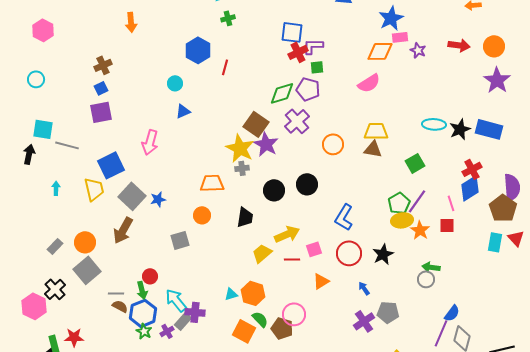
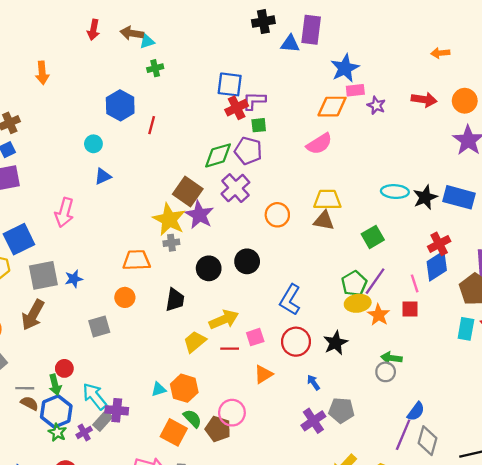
gray square: (132, 196) -> (43, 275), turned 36

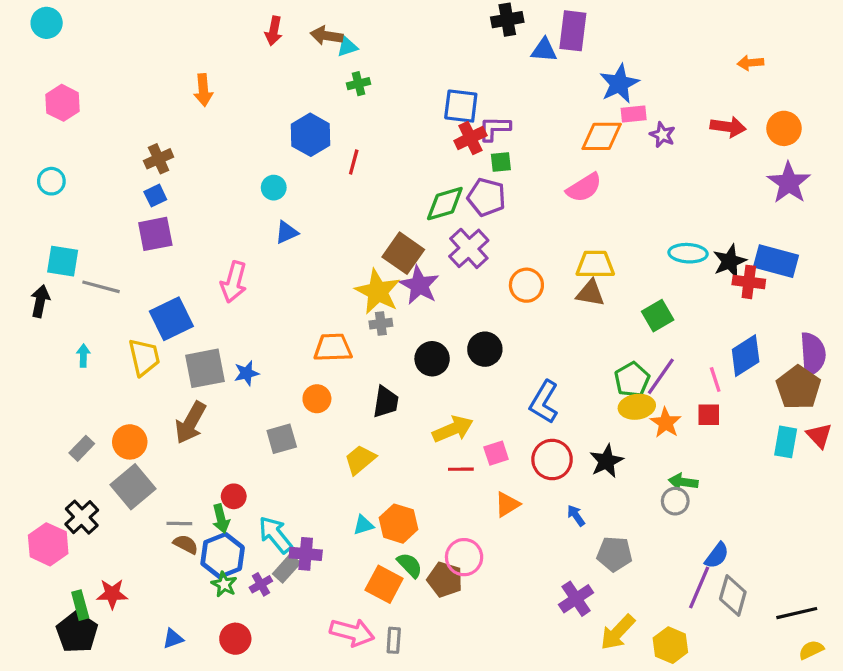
red cross: (439, 244) -> (749, 282), moved, turned 35
yellow trapezoid: (195, 342) -> (360, 460), moved
purple cross: (313, 421) -> (576, 599), moved

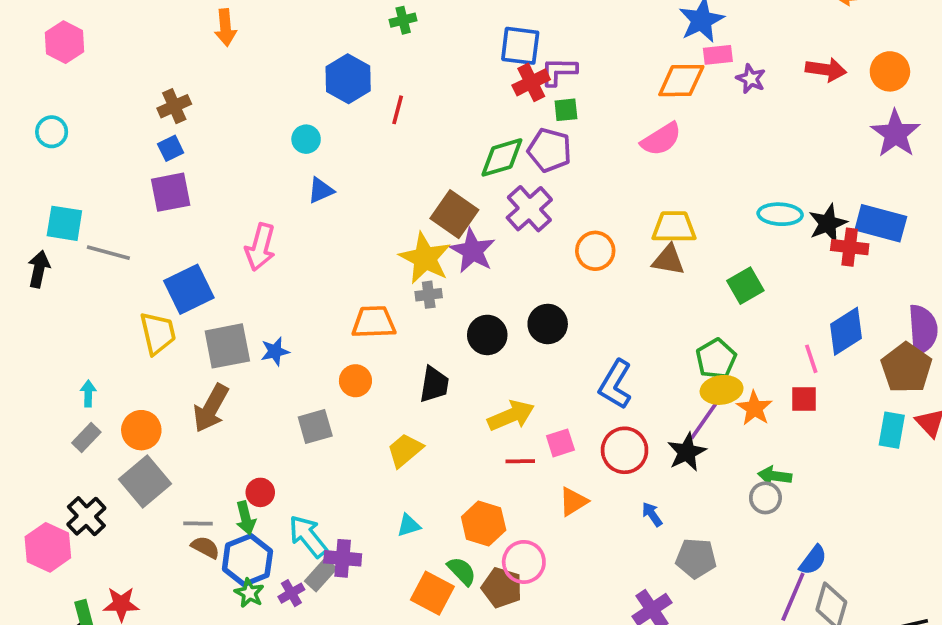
cyan arrow: (83, 356) -> (88, 394), moved
purple line: (661, 376) -> (705, 419), moved
orange hexagon: (398, 524) -> (484, 524), moved

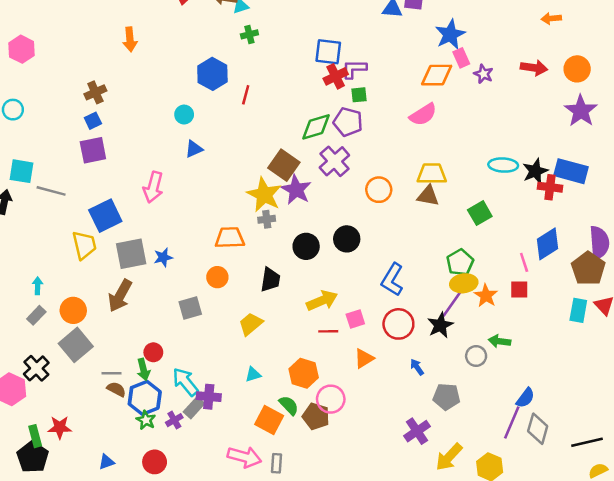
pink rectangle: (718, 55) -> (461, 58), turned 72
gray circle: (765, 498) -> (476, 356), moved

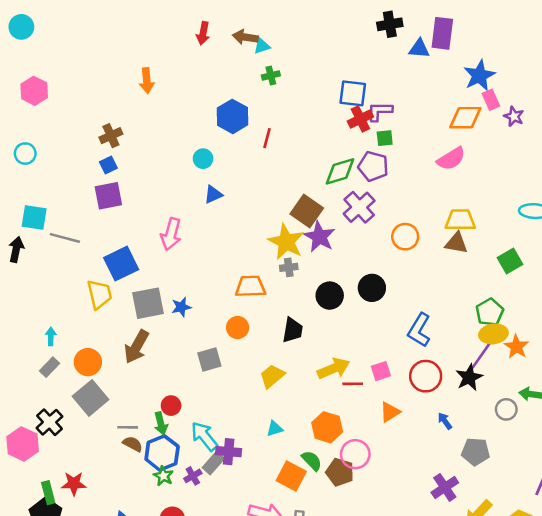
yellow arrow: (322, 301) -> (334, 368), moved

